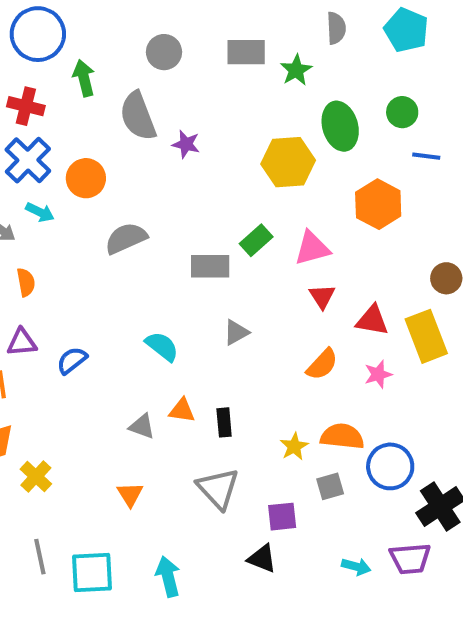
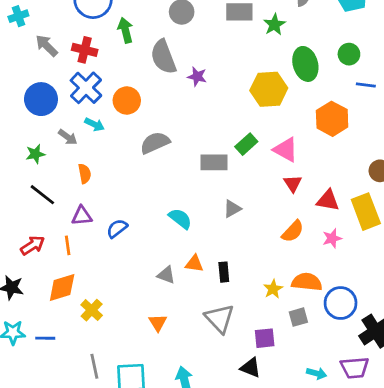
pink triangle: (312, 248) -> (286, 150), turned 44

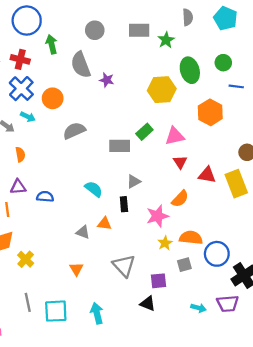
pink triangle: (286, 150) -> (175, 136), turned -42
blue semicircle: (117, 228) -> (45, 197), turned 42
pink star: (332, 238) -> (157, 216), moved, size x1.5
black rectangle: (224, 272) -> (124, 204), moved

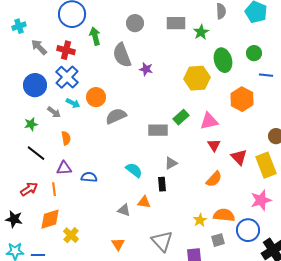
orange circle: (53, 98) -> (96, 97), moved
red triangle: (207, 175) -> (239, 157), turned 36
pink star: (157, 216) -> (261, 200), moved

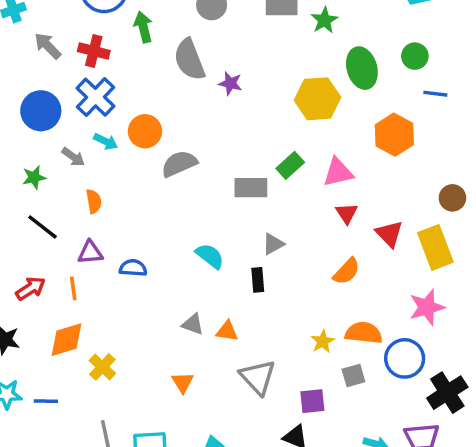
orange triangle: (144, 202) -> (227, 331), moved

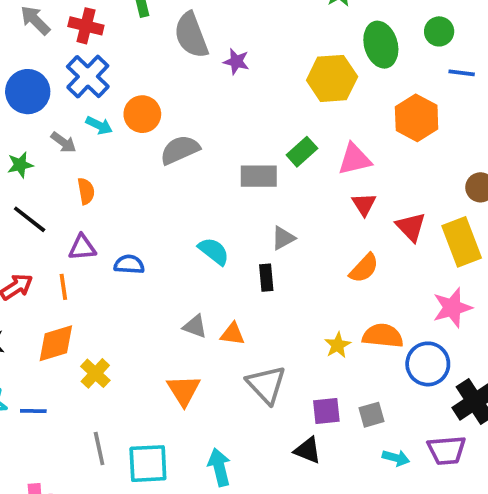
gray square: (353, 376) -> (371, 415), moved
orange triangle: (183, 382) -> (184, 390), size x1.4

